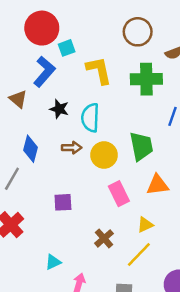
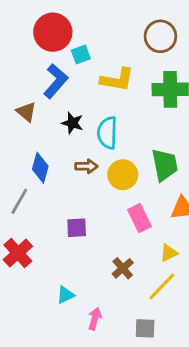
yellow L-shape: (99, 70) -> (117, 80), turned 112

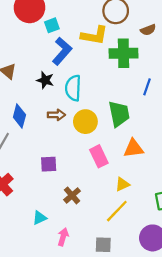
yellow L-shape: (117, 80) -> (94, 35), moved
blue L-shape: (56, 81) -> (62, 51), moved
brown cross: (123, 268) -> (72, 195), moved

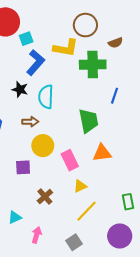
yellow circle: (85, 122) -> (43, 146), moved
yellow triangle: (122, 184) -> (80, 186), moved
gray square: (103, 245) -> (74, 242), turned -35

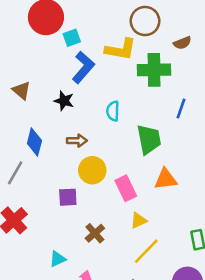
cyan semicircle: (46, 97) -> (113, 111), moved, size x0.7

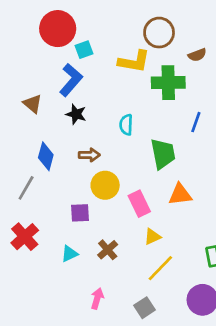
blue L-shape: (83, 67) -> (71, 80), moved
cyan triangle: (58, 259) -> (69, 254), moved

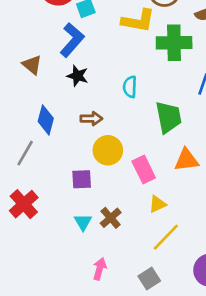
cyan triangle: (69, 254) -> (83, 222), moved, turned -36

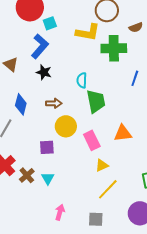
green trapezoid: (169, 117) -> (96, 101), moved
brown cross: (111, 218) -> (27, 175), moved
gray square: (149, 279) -> (96, 219), turned 35

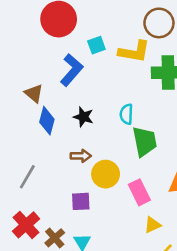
cyan square: (50, 23) -> (96, 45), moved
black star: (44, 72) -> (83, 117), moved
brown arrow: (54, 103) -> (81, 156), moved
blue diamond: (21, 104) -> (47, 121), moved

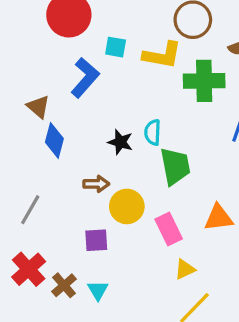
cyan square: (96, 45) -> (116, 47), turned 30
black star: (83, 117) -> (120, 142), moved

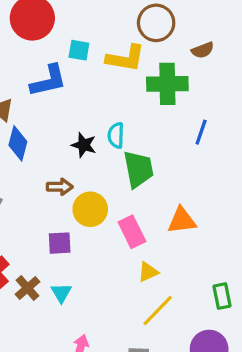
blue L-shape: (85, 78) -> (48, 81), turned 36

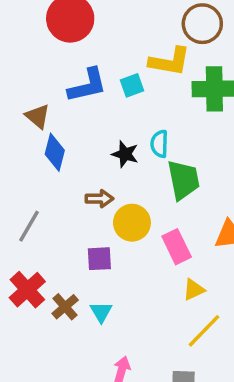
cyan square: (79, 50) -> (132, 85), moved, turned -30

